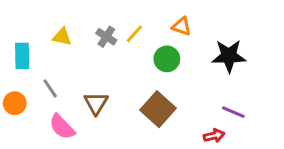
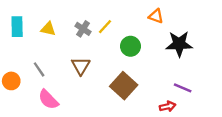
orange triangle: (182, 26) -> (156, 16), moved
cyan rectangle: (22, 56) -> (17, 27), moved
brown triangle: (96, 103) -> (81, 66), moved

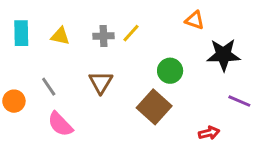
gray cross: (83, 29) -> (104, 36), turned -35
green circle: (130, 46) -> (170, 71), moved
purple line: (183, 88) -> (239, 101), moved

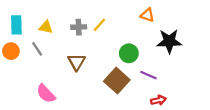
gray line: (49, 87) -> (37, 49), moved
orange circle: (14, 101) -> (11, 51), moved
purple line: (239, 101) -> (148, 75), moved

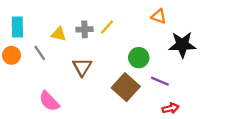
yellow triangle: (46, 27) -> (59, 34), moved

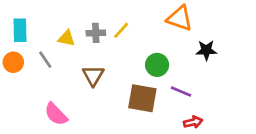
orange triangle: (159, 16) -> (180, 18), size x1.5
black star: (182, 45) -> (206, 50), size x0.7
brown square: (126, 87) -> (142, 98), turned -32

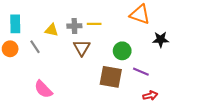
yellow line: (121, 30) -> (94, 24), turned 48
brown triangle: (93, 76) -> (82, 48), moved

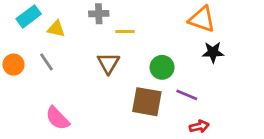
orange triangle: (140, 15) -> (202, 19), moved
cyan rectangle: (15, 24) -> (29, 16), moved, turned 54
gray cross: (74, 26) -> (99, 14), moved
yellow triangle: (52, 30) -> (56, 29), moved

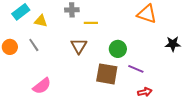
black star: (213, 52) -> (173, 44), moved
pink semicircle: (57, 118) -> (42, 86), turned -84

